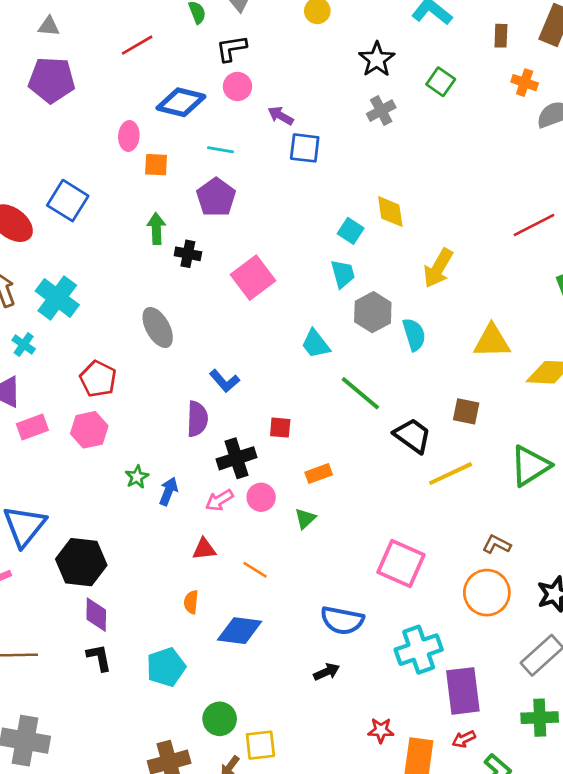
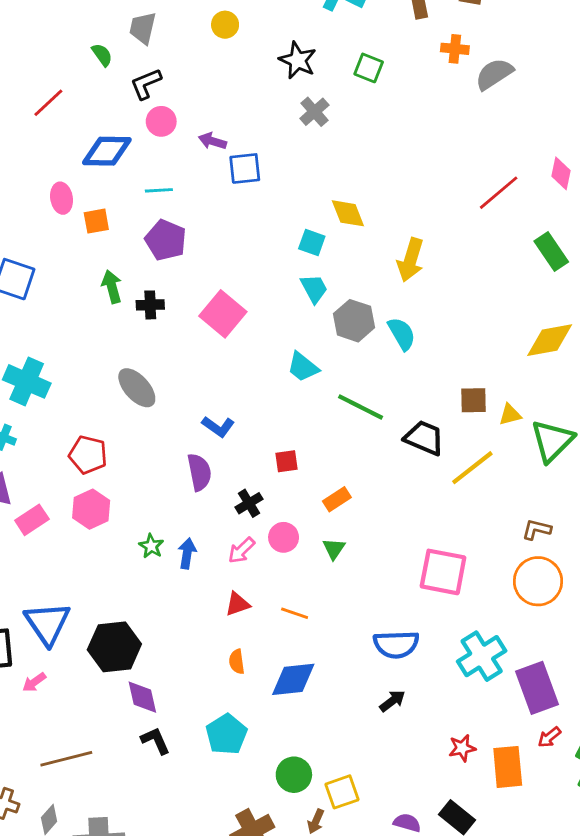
yellow triangle: (492, 341) -> (510, 415), moved, size x0.6
black cross: (236, 458) -> (249, 503), size x0.7

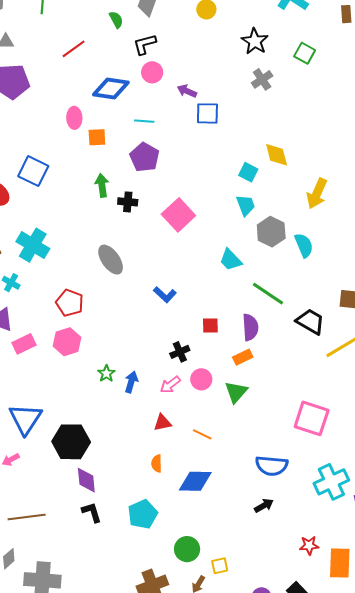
purple semicircle: (199, 472) -> (250, 327), moved
green triangle: (334, 549) -> (236, 392), size x1.4
yellow square: (342, 792) -> (220, 566), size x0.7

